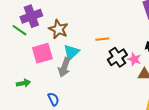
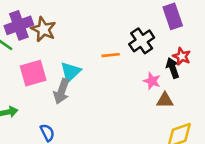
brown star: (58, 29) -> (43, 29), moved
black cross: (117, 57) -> (142, 41), moved

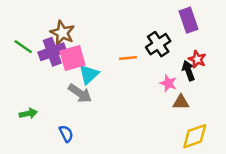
purple cross: (19, 25) -> (52, 52), moved
pink square: (33, 73) -> (72, 58), moved
gray arrow: (62, 91) -> (80, 93), turned -75

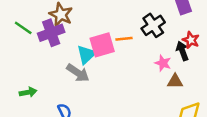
pink square: (72, 58) -> (102, 45), moved

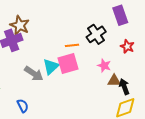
pink square: (102, 45) -> (68, 64), moved
black arrow: (182, 51) -> (124, 87), moved
cyan triangle: (86, 55) -> (51, 67), moved

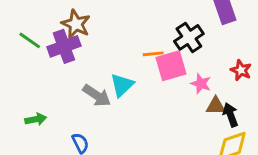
red star: (127, 46) -> (241, 70), moved
pink square: (68, 64) -> (171, 66), moved

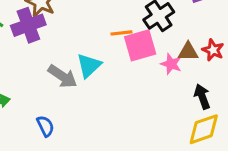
brown triangle: (216, 106) -> (188, 52), moved

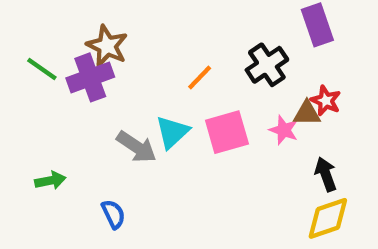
orange line: (121, 33) -> (200, 77), moved, turned -40
pink square: (140, 45) -> (227, 132), moved
red star: (213, 50) -> (326, 101), moved

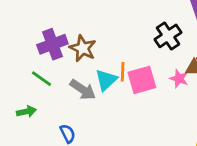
brown star: (107, 46) -> (83, 48), moved
green line: (42, 69) -> (41, 79), moved
orange line: (200, 77) -> (123, 72), moved, turned -42

